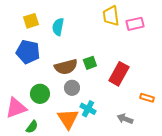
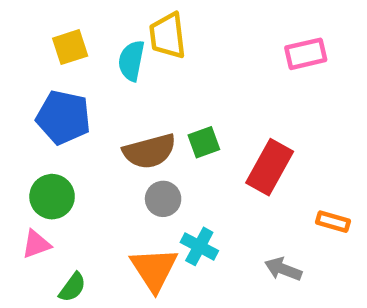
yellow trapezoid: (111, 16) -> (168, 36), moved
green circle: (40, 94) -> (52, 197), moved
pink triangle: (16, 108) -> (36, 244), size x0.6

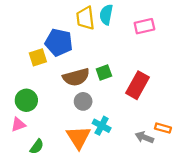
yellow square: (70, 47) -> (38, 57), moved
pink rectangle: (306, 54) -> (144, 26), moved
cyan semicircle: (131, 61) -> (106, 15), moved
blue pentagon: (63, 117) -> (59, 42), moved
orange rectangle: (333, 222) -> (163, 128), moved

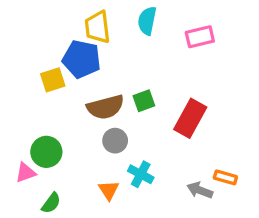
yellow trapezoid: (85, 18) -> (98, 27), moved
green circle: (26, 100) -> (46, 152), moved
orange triangle: (78, 137) -> (109, 190), size x0.6

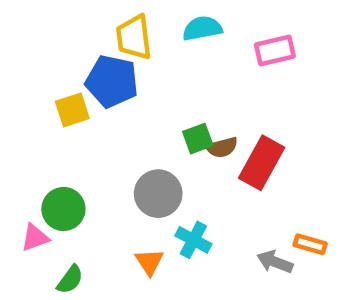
cyan semicircle: (147, 21) -> (202, 28), turned 68
brown semicircle: (106, 107) -> (222, 147), moved, size x0.6
gray circle: (115, 141) -> (158, 194), size x1.4

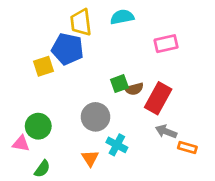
pink rectangle: (275, 50) -> (166, 44), moved
pink triangle: (35, 238) -> (21, 144), turned 30
gray arrow: (275, 262) -> (166, 132), moved

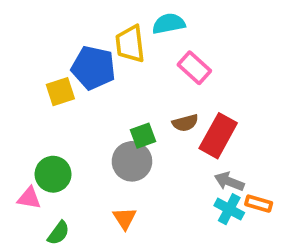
yellow trapezoid: (81, 22) -> (130, 44), moved
pink rectangle: (166, 44) -> (194, 68), moved, turned 55
green square: (119, 84) -> (143, 136), moved
cyan cross: (117, 145) -> (229, 209), moved

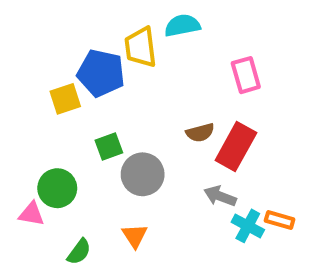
pink rectangle: (194, 68) -> (246, 75), moved, turned 32
green square: (143, 136) -> (109, 147), moved
gray arrow: (229, 182) -> (220, 196), moved
green semicircle: (59, 233) -> (79, 252), moved

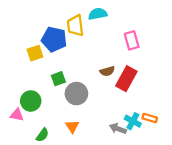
gray arrow: (220, 196) -> (118, 129), moved

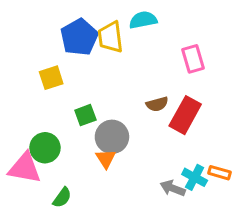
blue pentagon: (54, 39) -> (79, 37), moved, turned 30
pink triangle: (17, 115) -> (25, 168), size x1.6
orange triangle: (72, 127) -> (106, 159), moved

